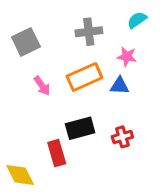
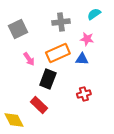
black rectangle: (80, 128) -> (48, 79), moved, turned -54
red rectangle: (57, 153) -> (39, 105), turned -30

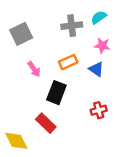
cyan semicircle: (94, 14) -> (99, 17), moved
orange rectangle: (58, 53) -> (68, 62), size x0.7
blue triangle: (82, 59) -> (96, 69), turned 32

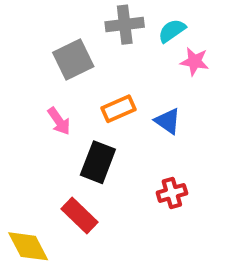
gray cross: (72, 26) -> (125, 25), moved
gray square: (21, 34) -> (73, 59), moved
pink star: (102, 46) -> (194, 62), moved

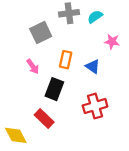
pink star: (194, 62) -> (112, 42), moved
orange rectangle: (119, 109) -> (66, 60), turned -54
red cross: (172, 193) -> (95, 106), size x1.5

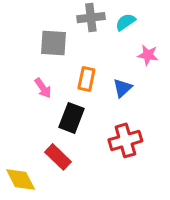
gray square: (41, 33) -> (53, 43), turned 30
blue triangle: (93, 66) -> (122, 88), turned 42

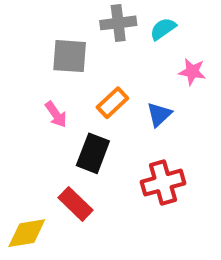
orange rectangle: (86, 79) -> (112, 103), turned 35
yellow diamond: (21, 179) -> (27, 233), turned -72

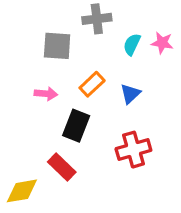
cyan semicircle: (163, 29) -> (132, 44), moved, turned -30
pink star: (192, 72) -> (162, 43), moved
pink arrow: (56, 114) -> (46, 94), turned -50

